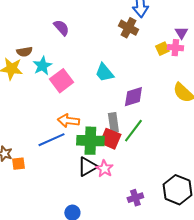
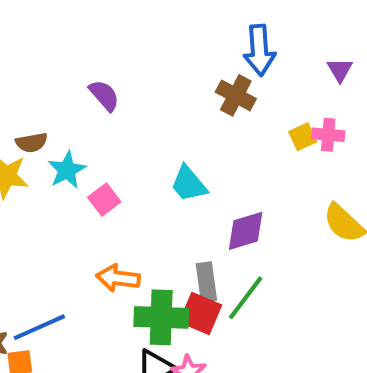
purple triangle: (181, 33) -> (340, 70), moved
pink square: (61, 81) -> (104, 200), size x0.7
blue line: (51, 140) -> (39, 327), moved

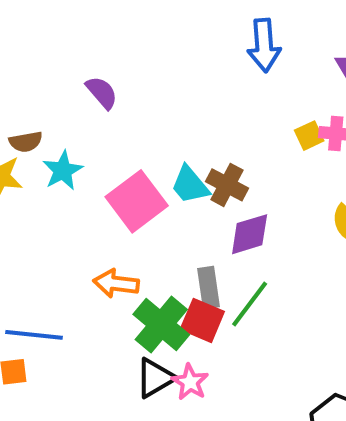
brown cross: (236, 95) -> (227, 185), moved
pink square: (104, 200) -> (137, 201), moved, size x1.8
green cross: (161, 317) -> (161, 325), turned 38
blue line: (39, 327) -> (34, 335), turned 30

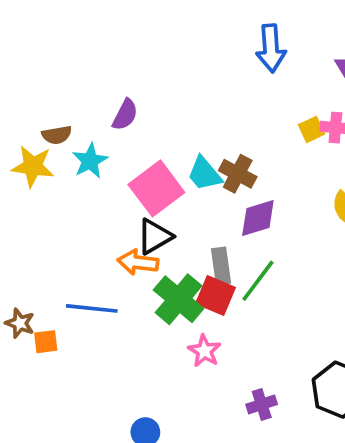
purple semicircle: (102, 92) -> (125, 115), moved, turned 68
blue line: (34, 335) -> (92, 308), moved
black triangle: (155, 378) -> (155, 236), moved

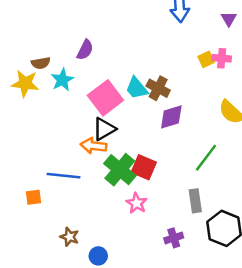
gray rectangle: (221, 266) -> (195, 201), moved
green line: (258, 281) -> (206, 158), moved
brown star: (20, 323) -> (69, 237), moved

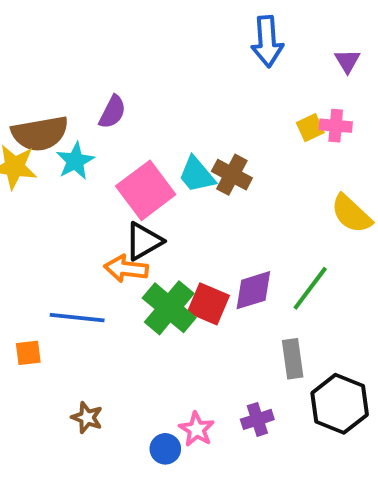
brown semicircle: (41, 63) -> (40, 134), size x1.8
purple diamond: (171, 117) -> (253, 290), moved
pink star: (137, 203) -> (197, 429), moved
blue circle: (98, 256) -> (165, 449), moved

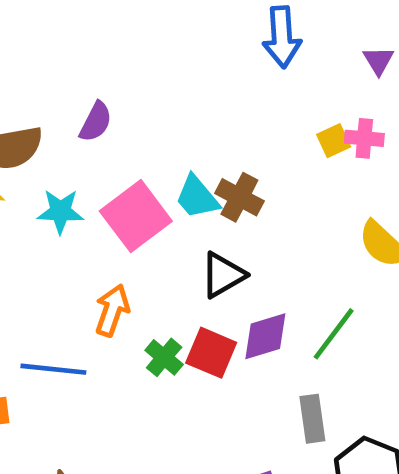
cyan star: (75, 161) -> (60, 211), moved, turned 30
black triangle: (144, 241) -> (223, 275), moved
orange arrow: (126, 269) -> (112, 310), turned 102
green cross: (169, 308) -> (164, 357), size x0.6

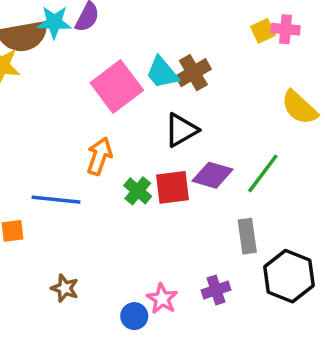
brown cross: (239, 197) -> (193, 73), turned 32
cyan star: (60, 211) -> (54, 22), moved
purple diamond: (265, 336) -> (212, 175), turned 33
red square: (211, 353) -> (172, 187), turned -30

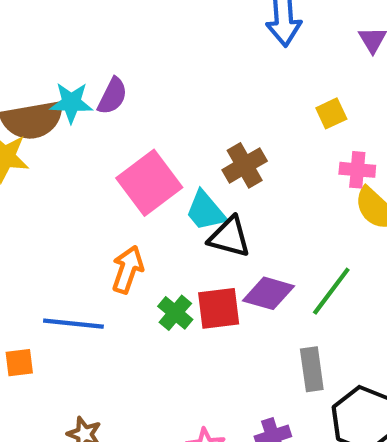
pink cross: (286, 29) -> (357, 170), moved
cyan trapezoid: (162, 73) -> (206, 211), moved
black triangle: (181, 130) -> (229, 237), turned 45

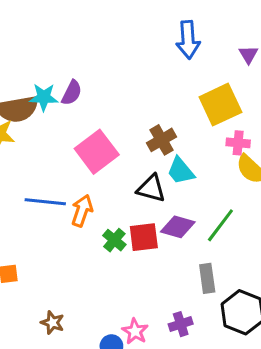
yellow square: (331, 113) -> (220, 105), size x2.0
cyan trapezoid: (206, 211) -> (181, 171), moved
blue line: (73, 324) -> (45, 202), moved

